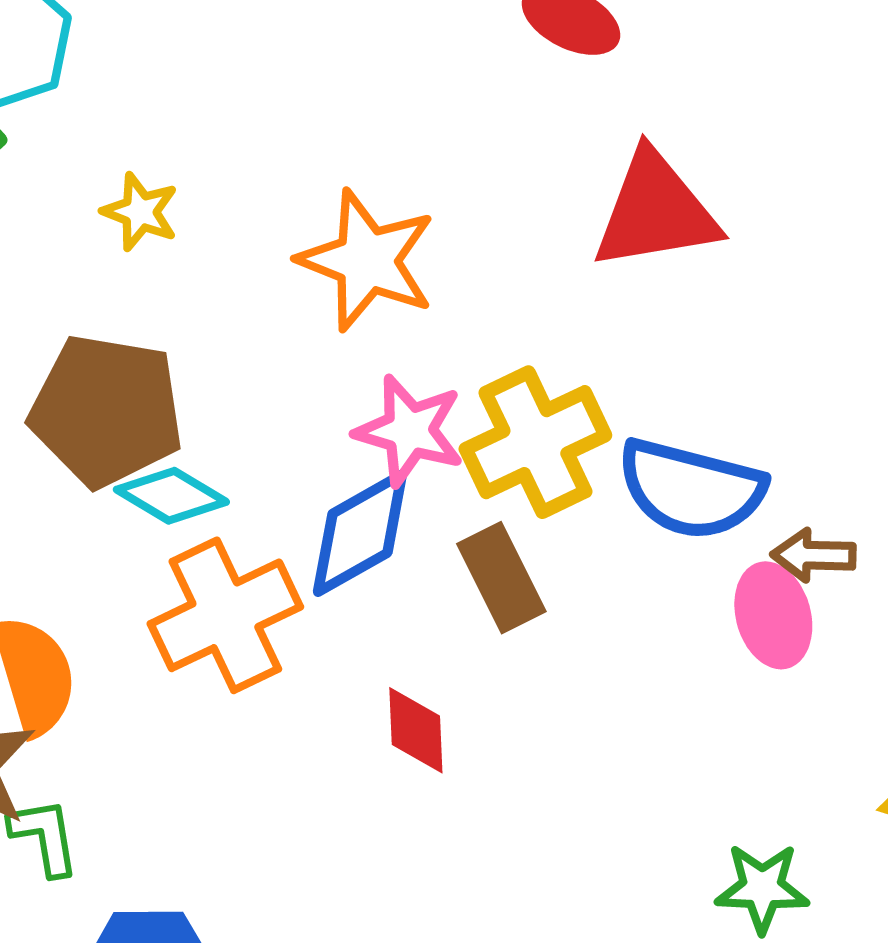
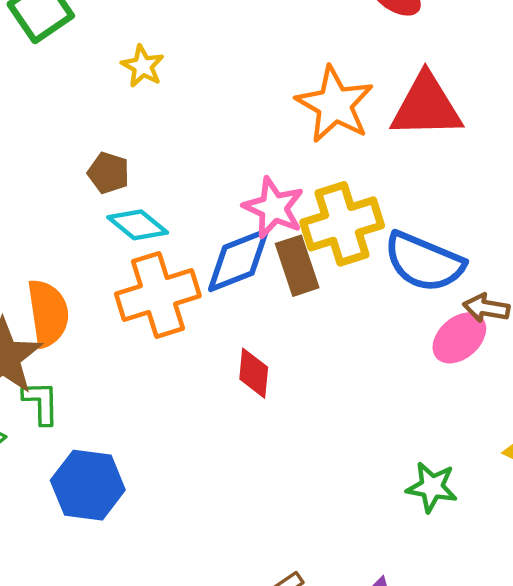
orange star: (367, 260) -> (335, 104), moved
brown pentagon: (106, 411) -> (108, 173), size x0.5
brown rectangle: (501, 578) -> (297, 266), moved
pink ellipse: (773, 615) -> (459, 338), turned 56

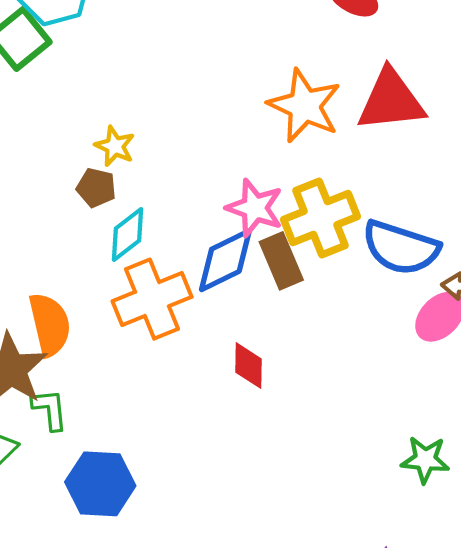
yellow star: (143, 66) -> (115, 146), moved
cyan diamond: (138, 225) -> (128, 234), turned -72

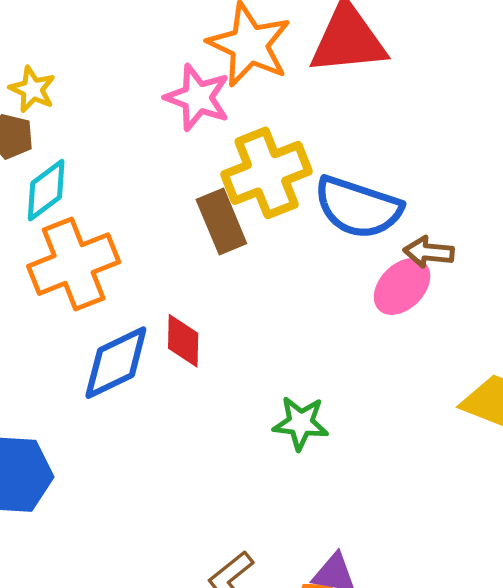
pink star: (255, 208) -> (197, 98), moved
blue diamond: (225, 260) -> (116, 363), moved
green star: (425, 460) -> (301, 423), moved

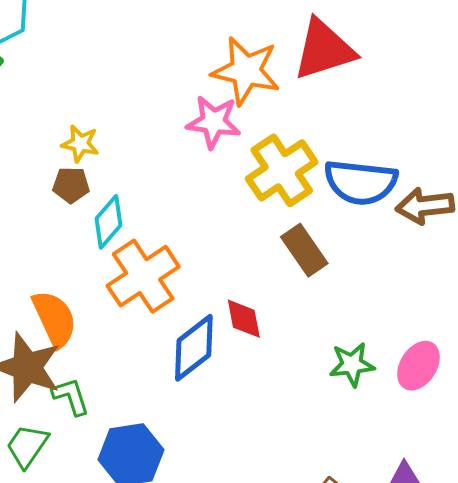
brown rectangle: (221, 221) -> (304, 250), moved
brown arrow: (429, 252) -> (425, 206), size x1.4
pink ellipse: (402, 286) -> (418, 366), moved

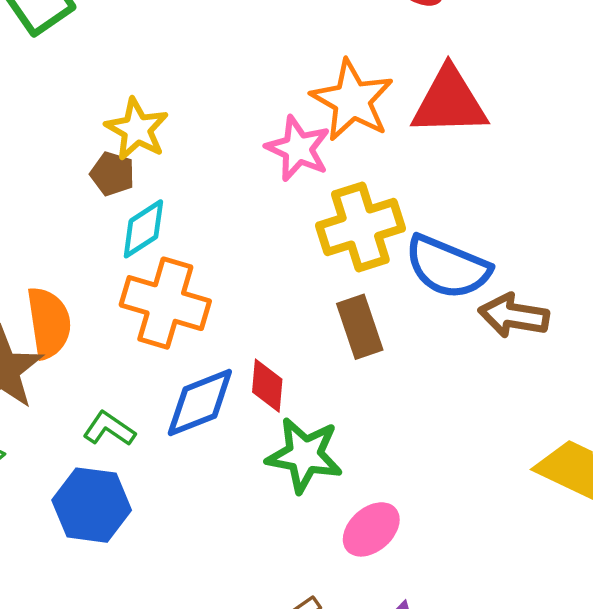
yellow star: (80, 144) -> (137, 129), size x1.4
orange cross: (143, 276) -> (165, 303), turned 34
green star: (352, 364) -> (304, 455), moved, size x1.4
pink ellipse: (418, 366) -> (371, 529), moved
green L-shape: (71, 396) -> (109, 429), moved, turned -54

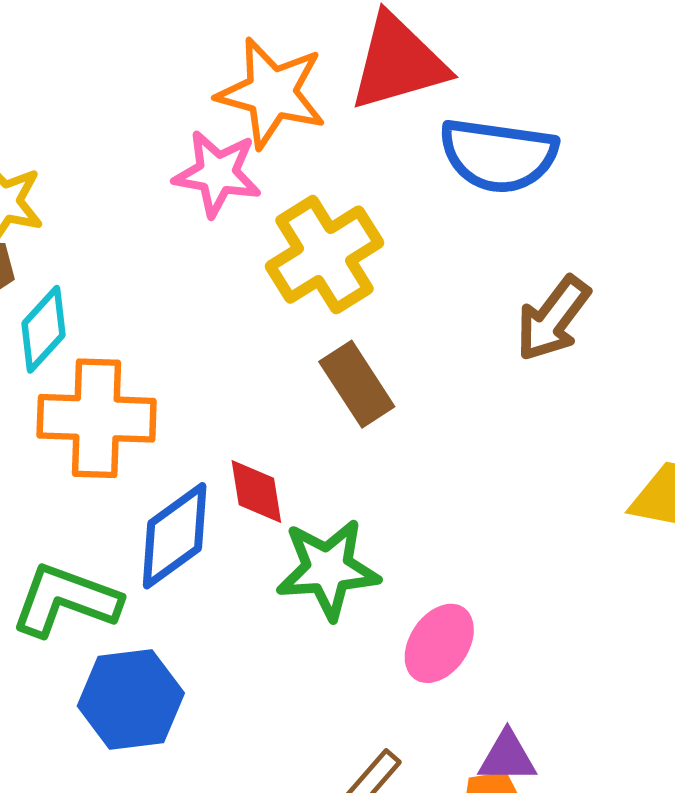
blue semicircle: (448, 267) -> (498, 155), moved
brown arrow: (514, 316) -> (553, 319), turned -48
green L-shape: (109, 429) -> (66, 600), size x1.6
blue hexagon: (92, 505) -> (131, 699), moved

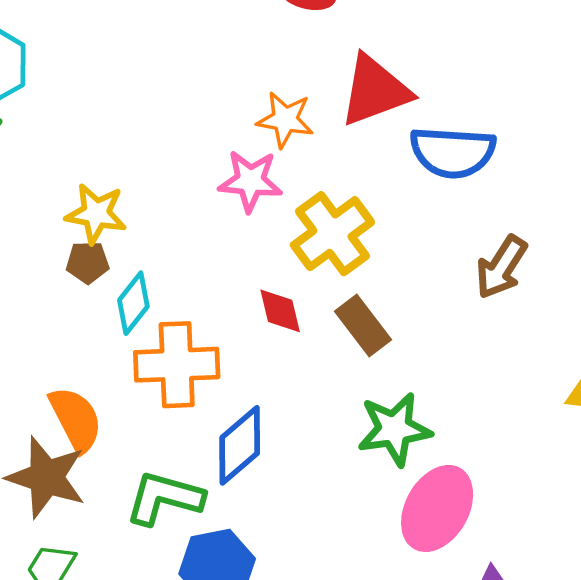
orange star: (272, 93) -> (285, 120), size x0.7
red diamond: (256, 491) -> (280, 311), moved
green star: (328, 569) -> (394, 429), moved
pink ellipse: (439, 643) -> (437, 508), size x1.5

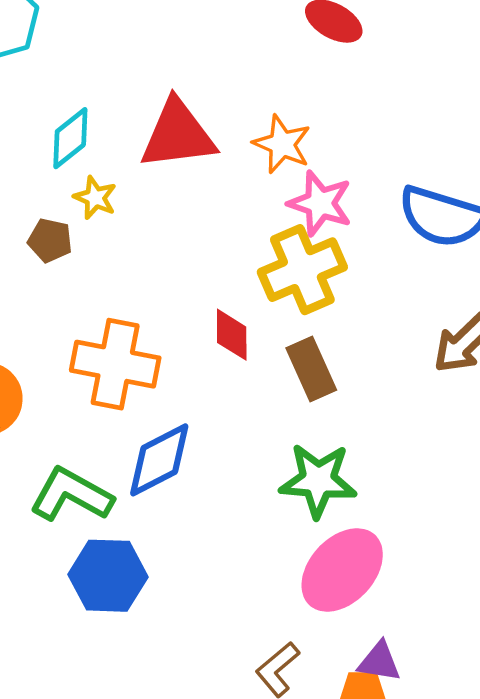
red triangle: (375, 91) -> (178, 135), moved
pink star: (250, 181) -> (320, 203), moved
yellow star: (96, 214) -> (95, 198), moved, size x0.7
cyan diamond: (133, 303) -> (70, 138), moved

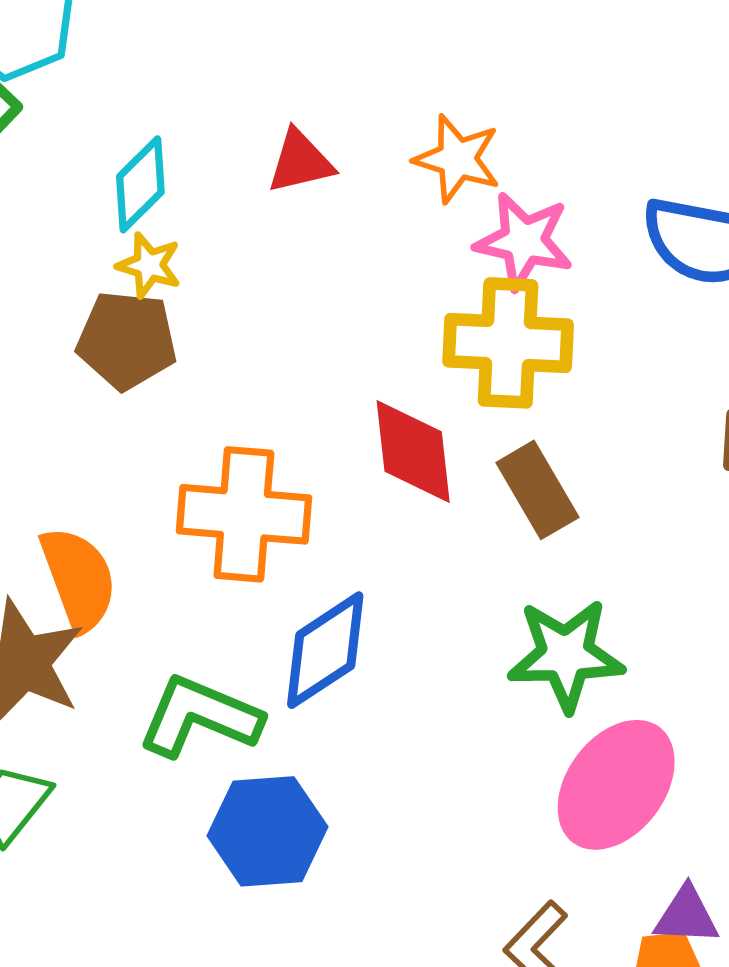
red triangle: (178, 135) -> (300, 162), size x0.6
yellow star: (95, 198) -> (149, 265), moved
brown pentagon: (50, 240) -> (127, 340), size x1.5
yellow cross: (302, 270) -> (508, 343), turned 32
red diamond: (232, 335) -> (413, 452), size x1.4

